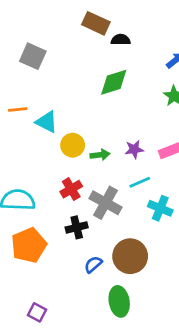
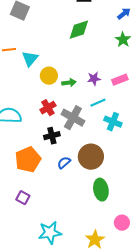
cyan triangle: (47, 122) -> (30, 59), turned 42
orange pentagon: (29, 245) -> (28, 160), moved
green ellipse: (119, 301) -> (101, 190), moved

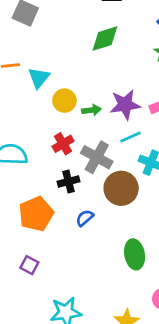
purple star: (94, 79) -> (125, 105), size x1.6
brown circle: (91, 157) -> (121, 188), moved

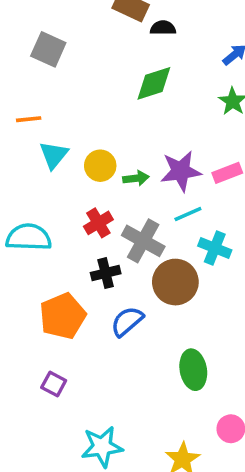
cyan triangle: (39, 78) -> (54, 155), moved
blue semicircle: (85, 218) -> (127, 321), size x1.4

